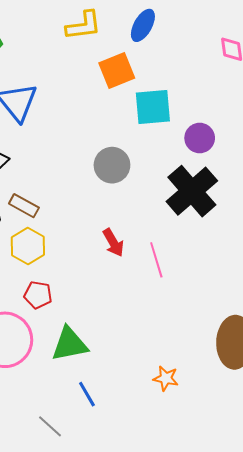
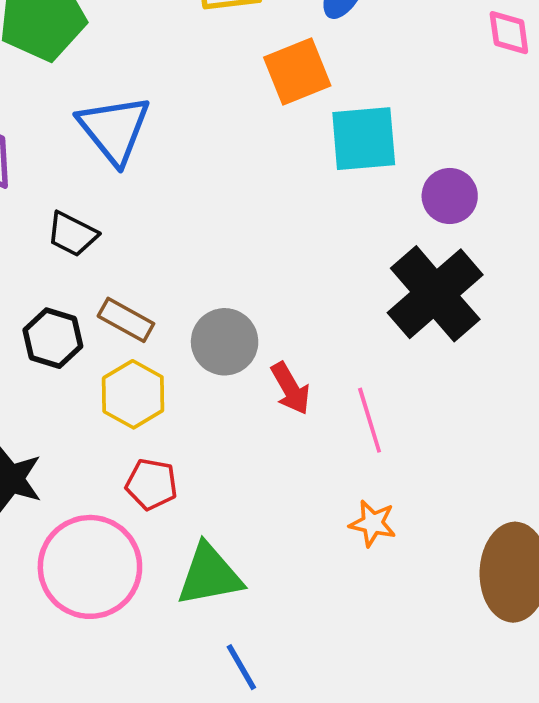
gray circle: (112, 165) -> (225, 342), moved
orange star: (166, 378) -> (373, 523), moved

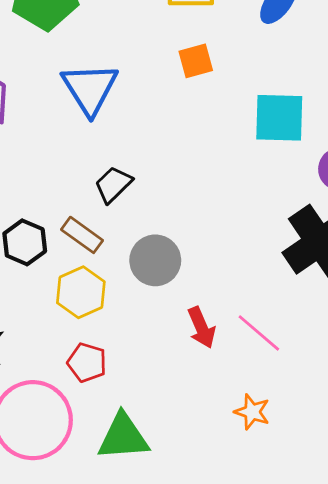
orange square: (297, 71) -> (196, 61), moved, size x0.7
black trapezoid: (72, 234) -> (113, 185), moved, turned 102
red arrow: (290, 388) -> (201, 328), moved
pink line: (370, 420) -> (259, 333), turned -39

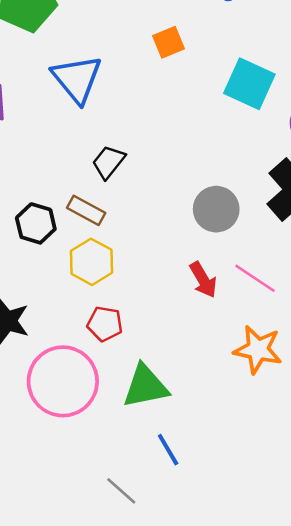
cyan square: (279, 118) -> (249, 84), turned 30
gray circle: (155, 260) -> (216, 209), moved
orange star: (252, 412) -> (258, 350), size x1.5

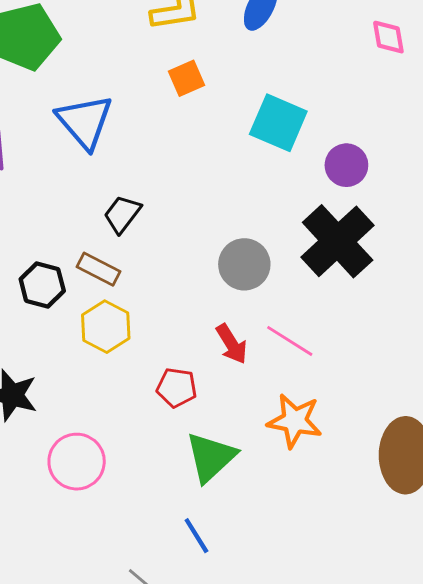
red pentagon: (105, 324) -> (177, 388), moved
pink circle: (63, 381) -> (77, 462), size x0.7
green triangle: (145, 386) -> (211, 457), moved, turned -30

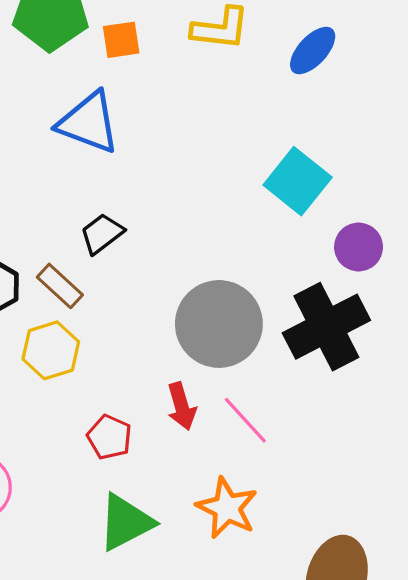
orange square: (187, 78) -> (121, 40), moved
blue triangle: (85, 122) -> (89, 123), turned -44
gray circle: (244, 264) -> (219, 324), size x1.5

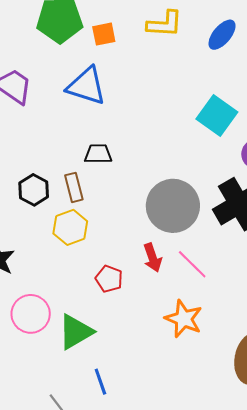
black trapezoid: (102, 234) -> (98, 154), turned 40
brown rectangle: (60, 286) -> (74, 187), turned 36
green triangle: (126, 522) -> (76, 332), moved

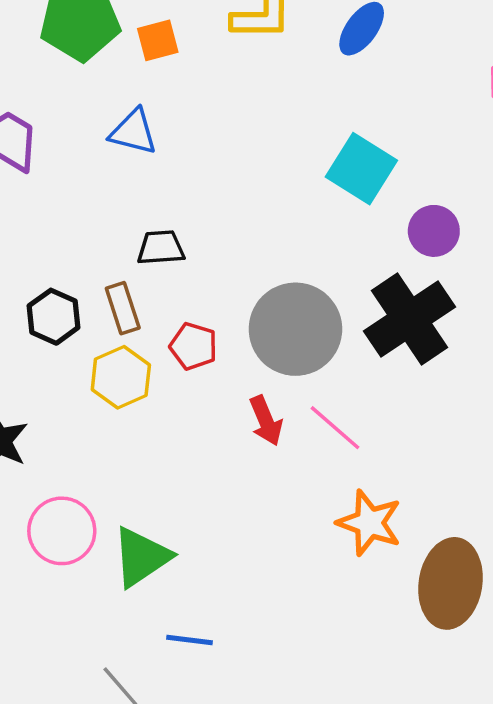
blue triangle: (86, 86) -> (133, 132), size x0.7
red pentagon: (109, 279) -> (193, 346), moved
orange star: (184, 319) -> (369, 523), moved
blue line: (100, 382) -> (189, 640), turned -60

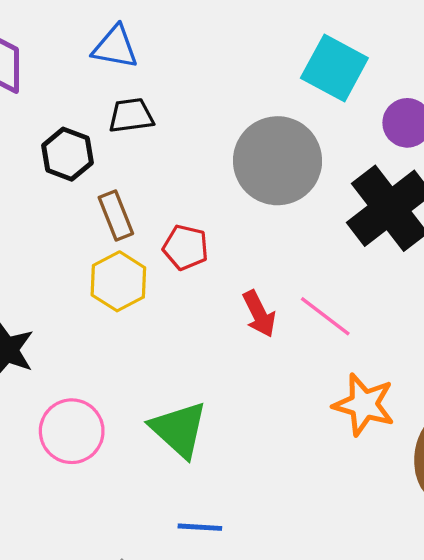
black trapezoid: (161, 248) -> (131, 115), moved
black hexagon: (54, 317) -> (67, 154), moved
gray circle: (295, 329) -> (278, 161), moved
green triangle: (141, 557) -> (179, 429), moved, turned -40

